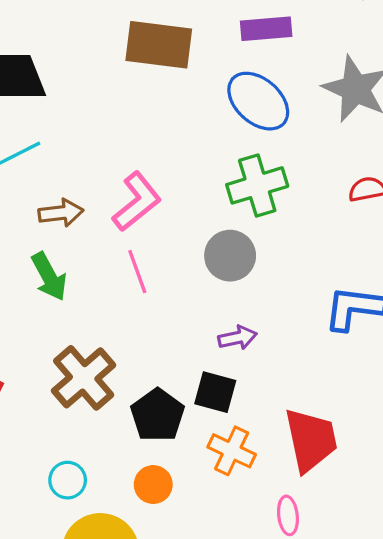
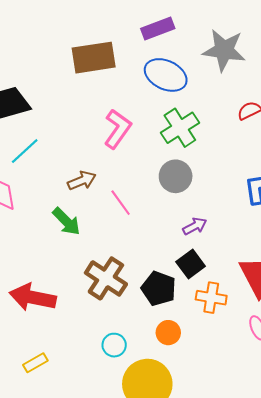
pink L-shape: (137, 202) -> (118, 129), moved
brown arrow: (61, 213) -> (82, 181), moved
black square: (215, 392) -> (191, 264), turned -36

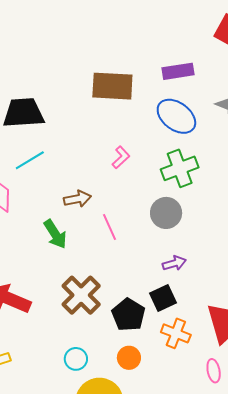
pink L-shape: (118, 129) -> (121, 157), size x0.6

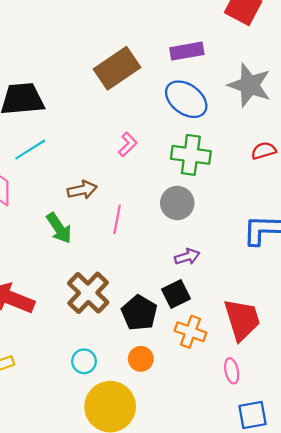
brown rectangle: (112, 86) -> (117, 68), turned -36
green cross: (180, 168) -> (191, 155), turned 30
pink line: (110, 227) -> (117, 219), turned 36

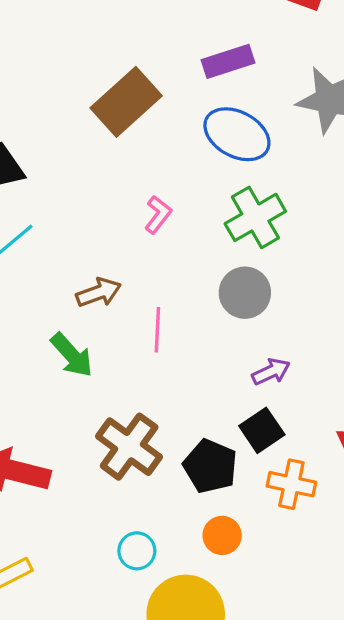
green cross: (191, 155) -> (255, 217), turned -30

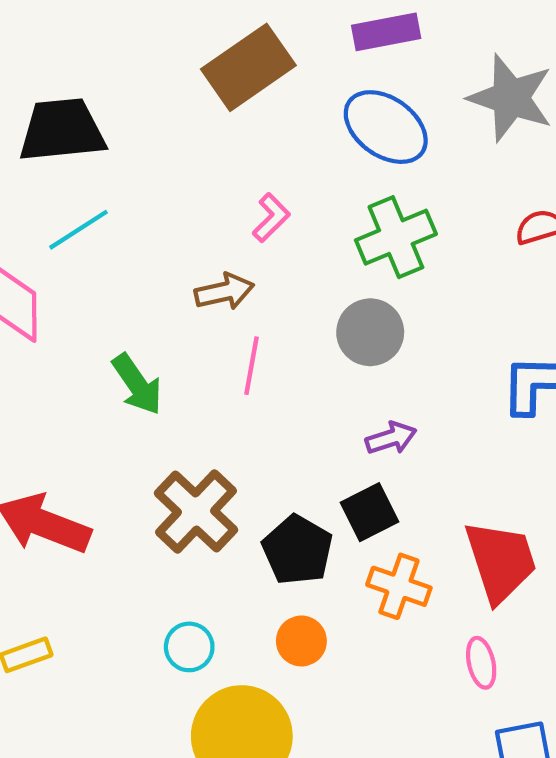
brown arrow: (99, 293) -> (224, 292), moved

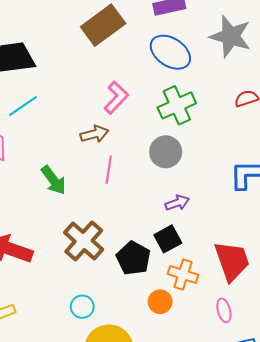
pink L-shape: (271, 218) -> (116, 98), size x1.4
orange circle: (301, 641) -> (160, 302), moved

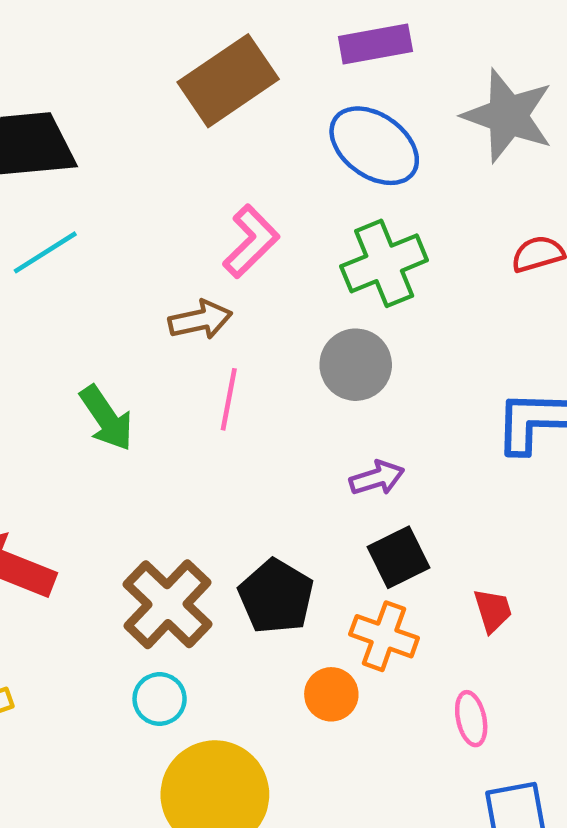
black square: (168, 239) -> (399, 557), moved
brown cross: (84, 241) -> (167, 604), moved
red trapezoid: (232, 261) -> (493, 610), size x0.5

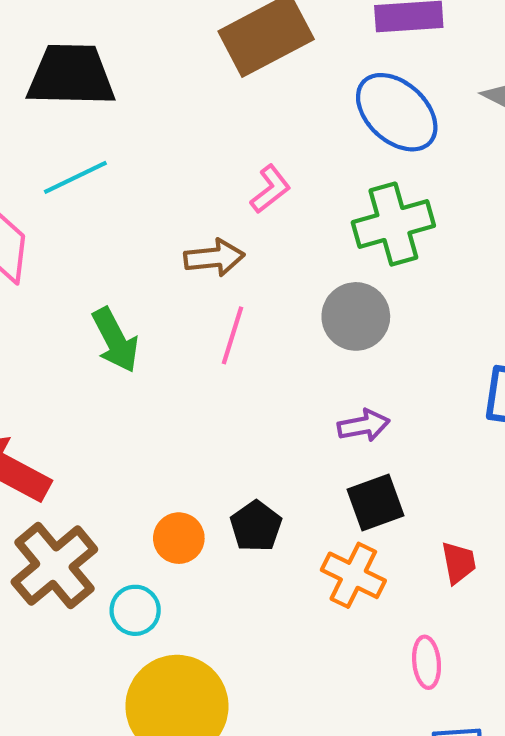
pink L-shape: (251, 241) -> (270, 189), size x0.7
black pentagon: (276, 596) -> (256, 526), size x0.7
brown cross: (167, 604) -> (54, 566), moved
orange circle: (331, 694) -> (179, 538), moved

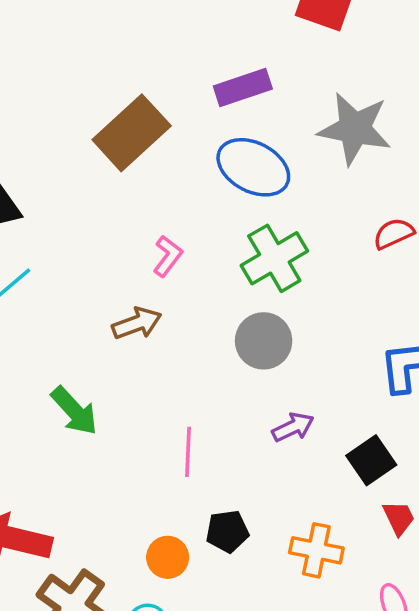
pink line: (232, 335) -> (188, 452), moved
black square: (375, 502) -> (371, 460), moved
black pentagon: (256, 526) -> (227, 531), turned -30

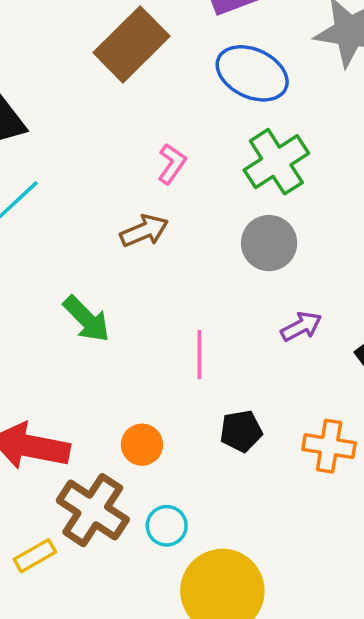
orange circle: (168, 557) -> (142, 445), moved

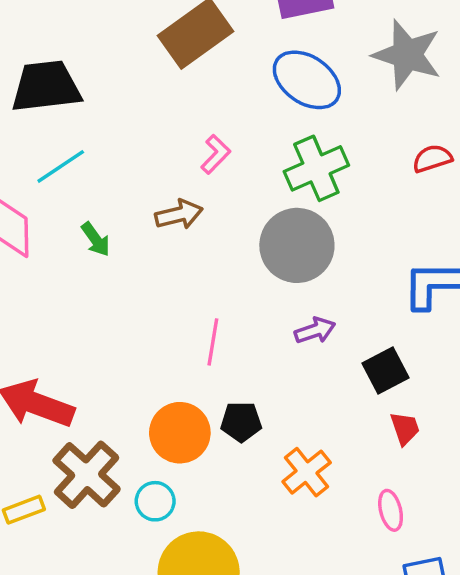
gray circle: (269, 243) -> (297, 245), size x1.4
green arrow: (86, 319) -> (96, 239), moved, size x0.7
orange circle: (142, 445) -> (180, 433), moved, size x1.5
orange cross: (329, 446) -> (307, 472), moved, turned 33

